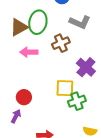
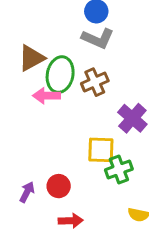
green ellipse: (38, 22) -> (60, 75), moved
gray L-shape: (80, 22) -> (98, 38), moved
red circle: (24, 97) -> (59, 186), moved

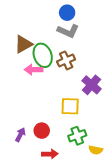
green ellipse: (60, 75) -> (43, 55), turned -30
green cross: (119, 169) -> (77, 136), moved

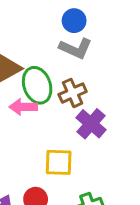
purple cross: (92, 85) -> (91, 124), moved
yellow square: (70, 106) -> (59, 162), moved

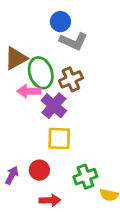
blue circle: (74, 21) -> (60, 22), moved
purple cross: (91, 124) -> (54, 106), moved

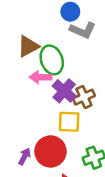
brown cross: (71, 79) -> (84, 97), moved
red circle: (39, 170) -> (51, 151), size x1.6

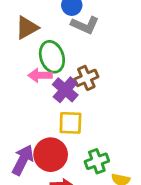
brown triangle: (28, 46) -> (27, 28), moved
brown cross: (84, 97) -> (86, 78), moved
purple arrow: (25, 156) -> (23, 160), size x1.6

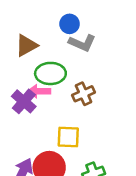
green ellipse: (52, 57) -> (50, 73), turned -72
purple cross: (65, 90) -> (24, 101), moved

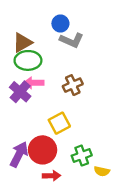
green ellipse: (50, 73) -> (28, 60), moved
yellow square: (68, 137) -> (59, 123), turned -30

